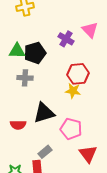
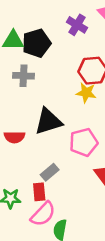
pink pentagon: (71, 129) -> (84, 142), turned -30

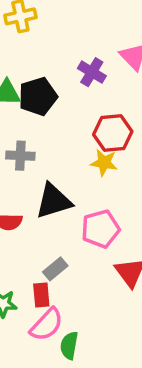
gray cross: (24, 76) -> (20, 156), moved

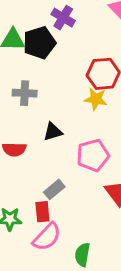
purple cross: (92, 72) -> (63, 18), moved
black triangle: (54, 201) -> (53, 132), size x0.6
green semicircle: (69, 345) -> (82, 255), moved

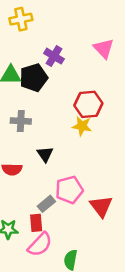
black triangle: (53, 132) -> (45, 154), turned -48
pink pentagon: (93, 155) -> (69, 190), moved

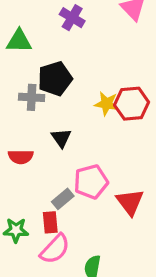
black pentagon: (34, 78) -> (55, 79), moved
red hexagon: (88, 104) -> (132, 104), moved

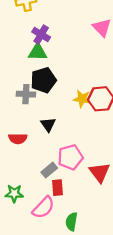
purple cross: (72, 18) -> (41, 35), moved
green triangle: (19, 41) -> (38, 52), moved
red rectangle: (50, 222) -> (57, 188), moved

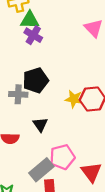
green triangle: (38, 52) -> (30, 20), moved
gray rectangle: (49, 170) -> (41, 170), size x1.5

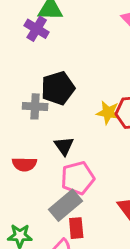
purple cross: (33, 35) -> (37, 29), moved
pink pentagon: (62, 157) -> (78, 178), moved

